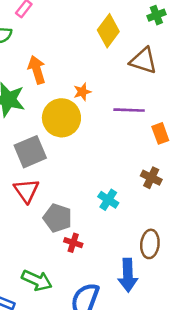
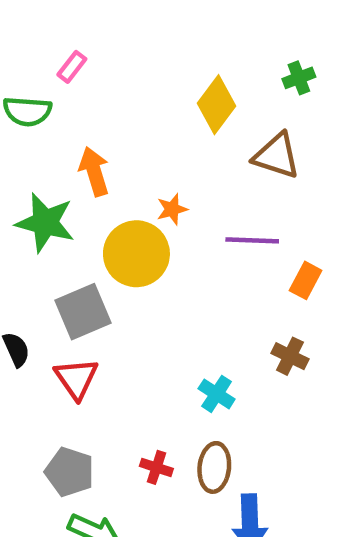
orange rectangle: (160, 133) -> (306, 280), turned 48
gray pentagon: (58, 218) -> (70, 472), moved
brown ellipse: (150, 244) -> (214, 467), moved

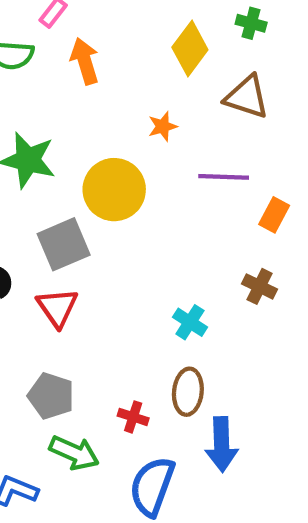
green cross: (299, 78) -> (251, 23), moved, turned 36
orange arrow: (94, 171) -> (85, 61), moved
orange star: (172, 209) -> (163, 126), moved
red cross: (156, 467) -> (133, 417), moved

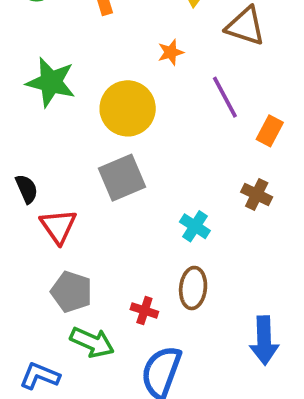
purple line: (224, 177) -> (225, 97), turned 60
gray square: (64, 244) -> (122, 178), moved
red triangle: (57, 307) -> (58, 226), moved
blue arrow: (222, 444) -> (264, 340), moved

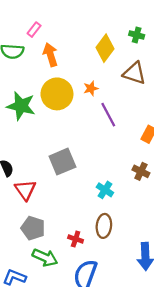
purple line: (225, 97) -> (108, 115), moved
yellow circle: (128, 108) -> (57, 94), moved

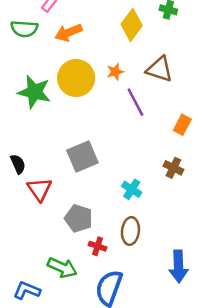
orange arrow: (50, 55) -> (69, 33), turned -95
brown triangle: (134, 73) -> (160, 69), moved
gray pentagon: (33, 228) -> (79, 218), moved

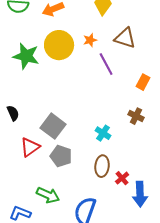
gray square: (82, 156) -> (53, 126), moved, turned -30
red triangle: (39, 189) -> (30, 147), moved, turned 30
red cross: (98, 246) -> (122, 178), moved, turned 32

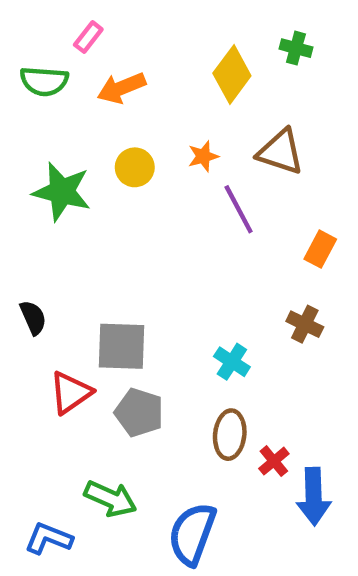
yellow circle: (59, 45) -> (135, 167), size x0.6
gray square: (53, 126) -> (121, 346), turned -35

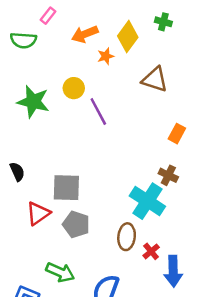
orange arrow: (121, 88) -> (85, 34), moved
orange star: (203, 156) -> (106, 56), moved
purple line: (239, 209) -> (98, 111), moved
cyan cross: (232, 362) -> (147, 201), moved, size x1.8

